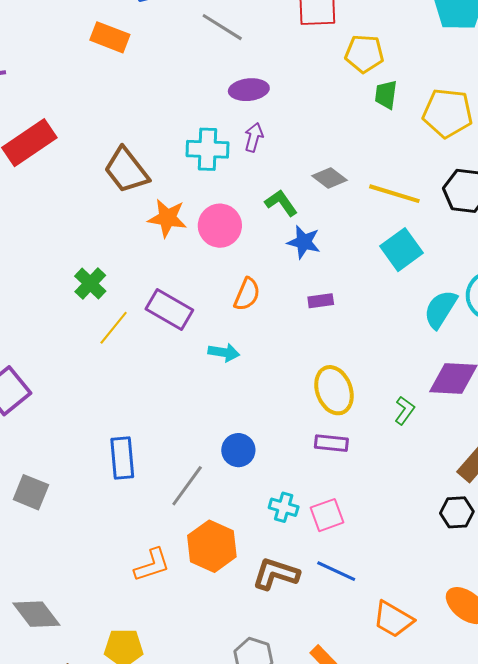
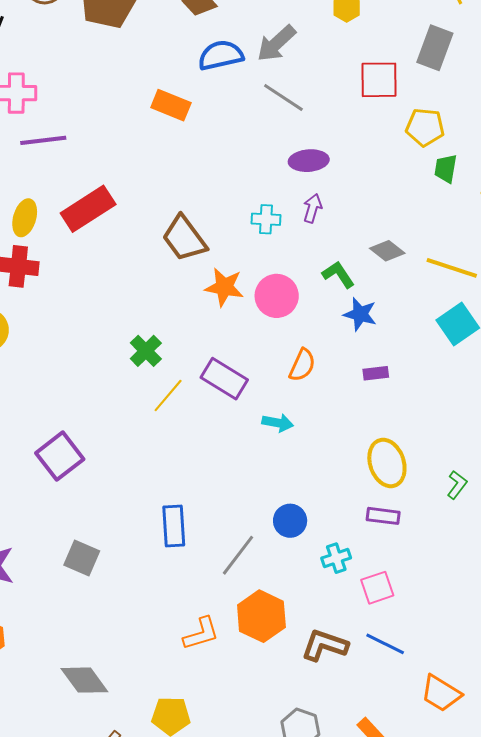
cyan cross: (207, 149) -> (266, 219), size x0.7
cyan cross: (284, 507) -> (336, 558), moved, turned -36

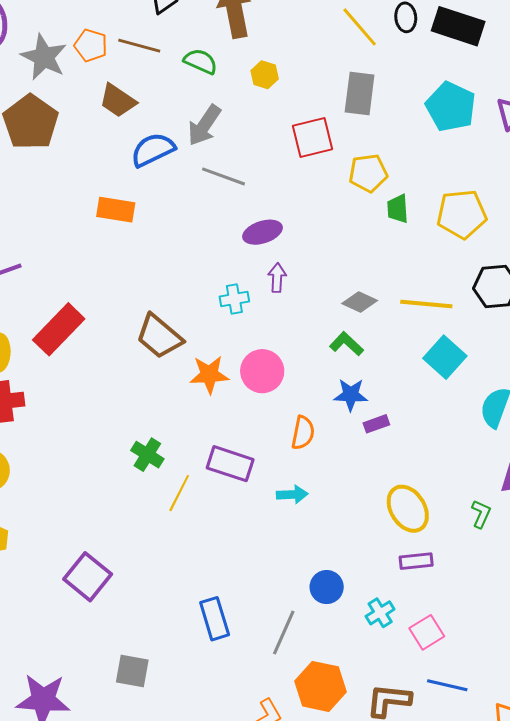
green L-shape: (338, 275) -> (347, 344), moved
blue star: (360, 314) -> (351, 395), moved

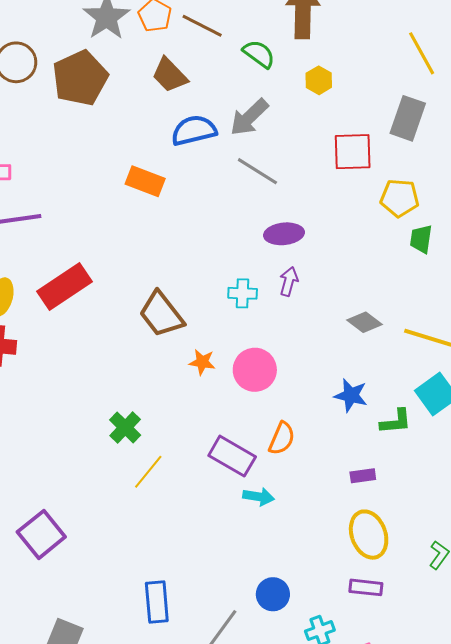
green L-shape: (347, 344) -> (396, 421), moved, turned 120
orange star: (209, 375) -> (202, 362), size x0.7
blue star: (351, 395) -> (351, 395), moved
purple rectangle: (376, 424) -> (363, 476), moved
purple rectangle: (230, 464) -> (232, 456), moved

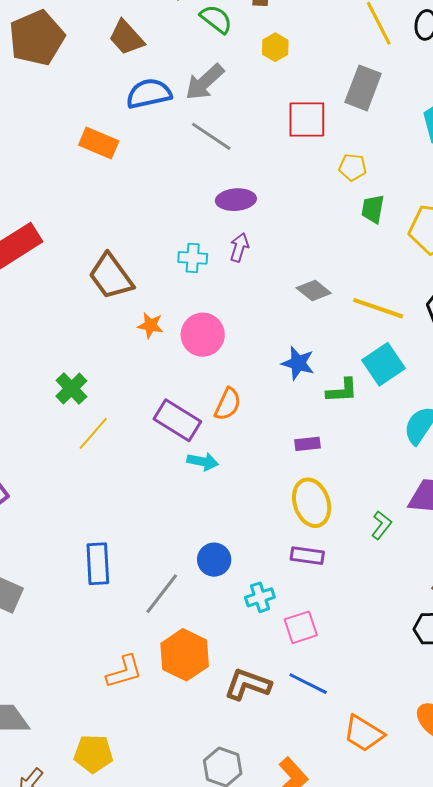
yellow pentagon: (400, 198) -> (353, 167), size x0.7

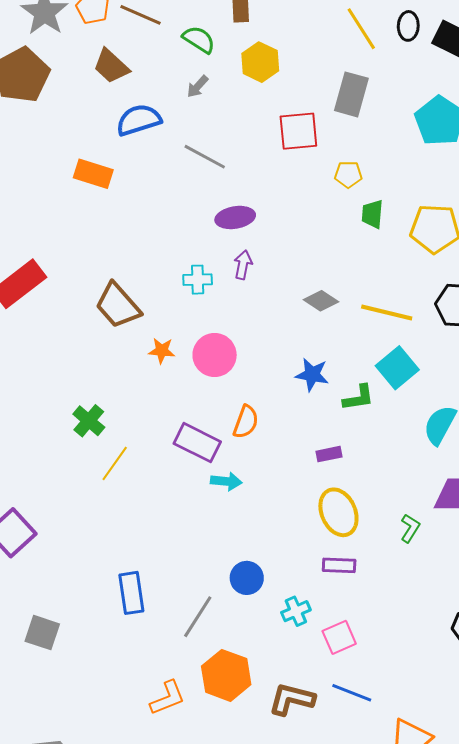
yellow hexagon: (275, 47) -> (260, 62), size x1.4
gray arrow: (205, 82) -> (198, 86), moved, size x0.6

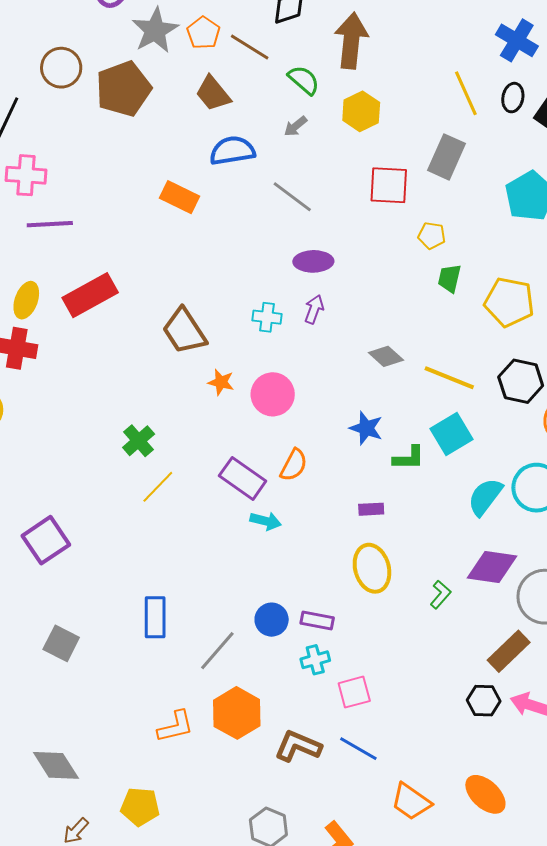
purple rectangle: (339, 565) -> (317, 620), moved

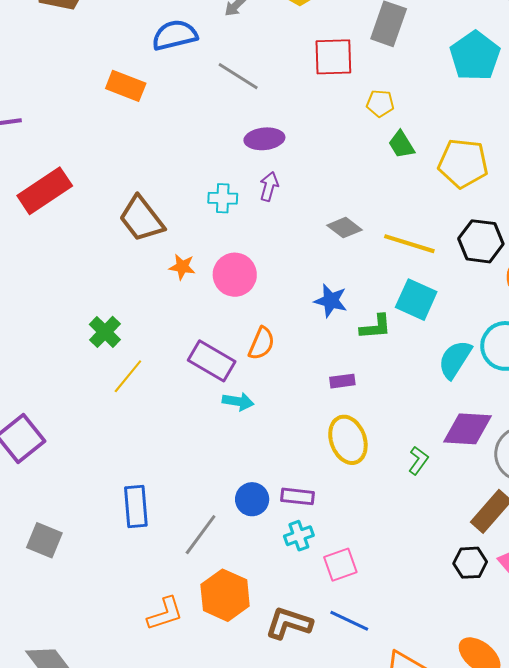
green trapezoid: (450, 278) -> (401, 145), turned -40
cyan square: (451, 434) -> (416, 300), turned -30

